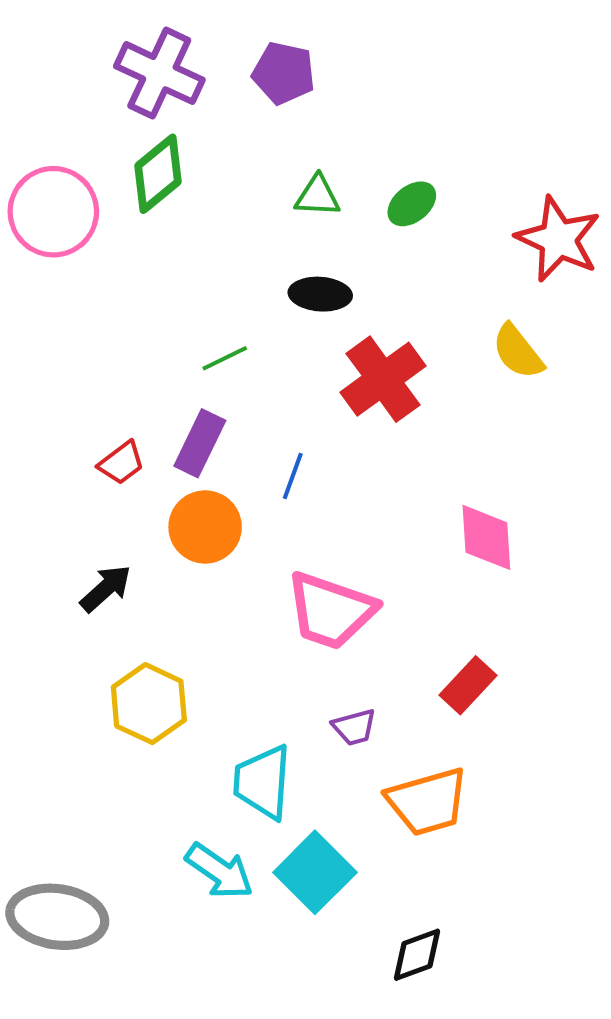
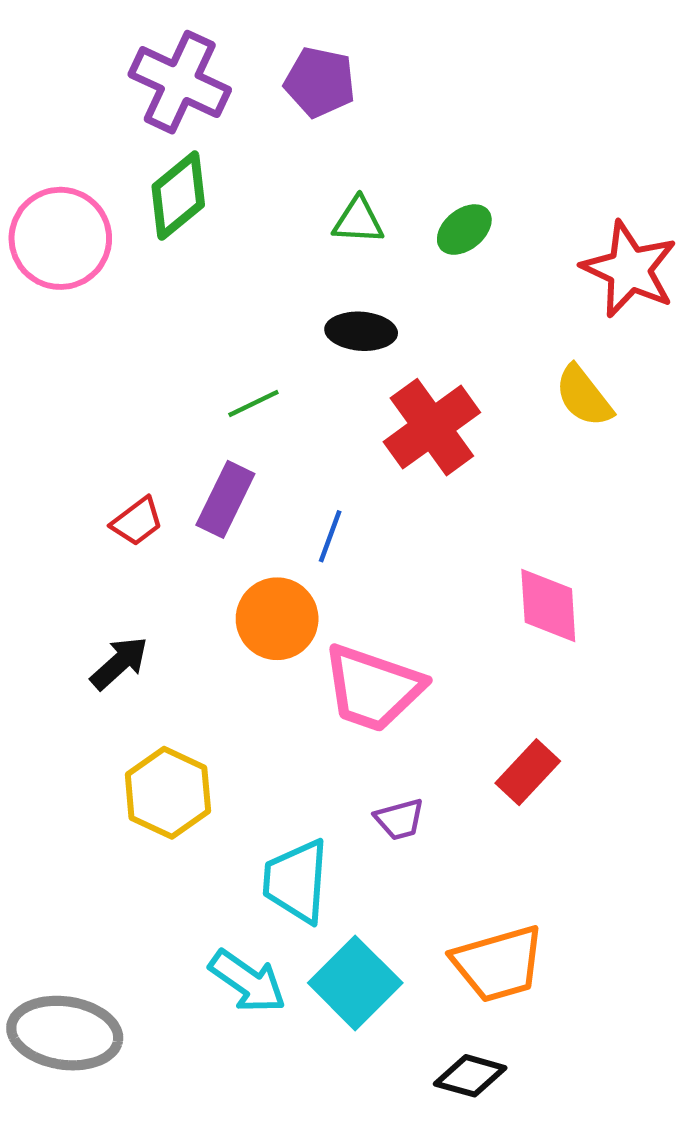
orange circle: (205, 527) -> (277, 619), moved
orange trapezoid: (427, 802) -> (498, 964), moved
black diamond: (417, 955) -> (470, 1076), turned 36

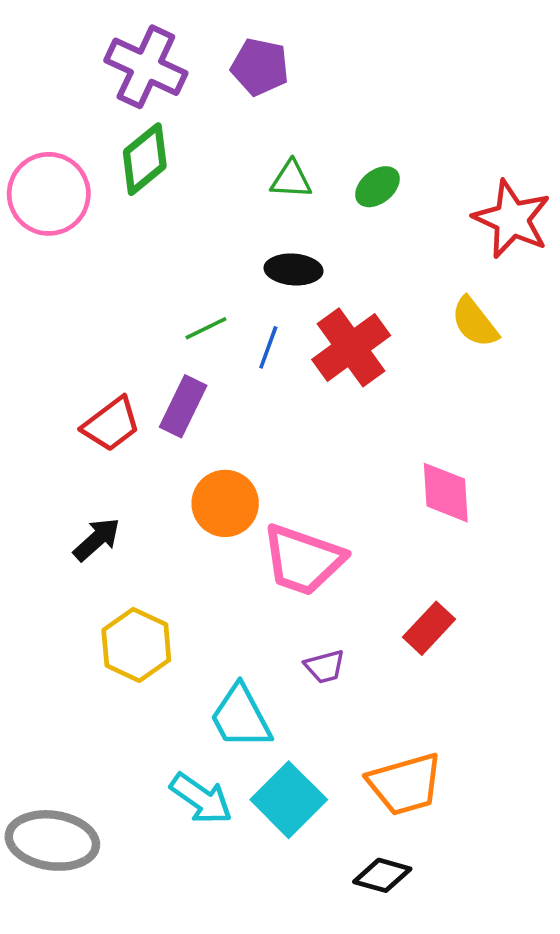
red trapezoid: (137, 521) -> (111, 424), size x1.4
blue line: (330, 536) -> (268, 347), moved
cyan trapezoid: (296, 881) -> (241, 717), turned -32

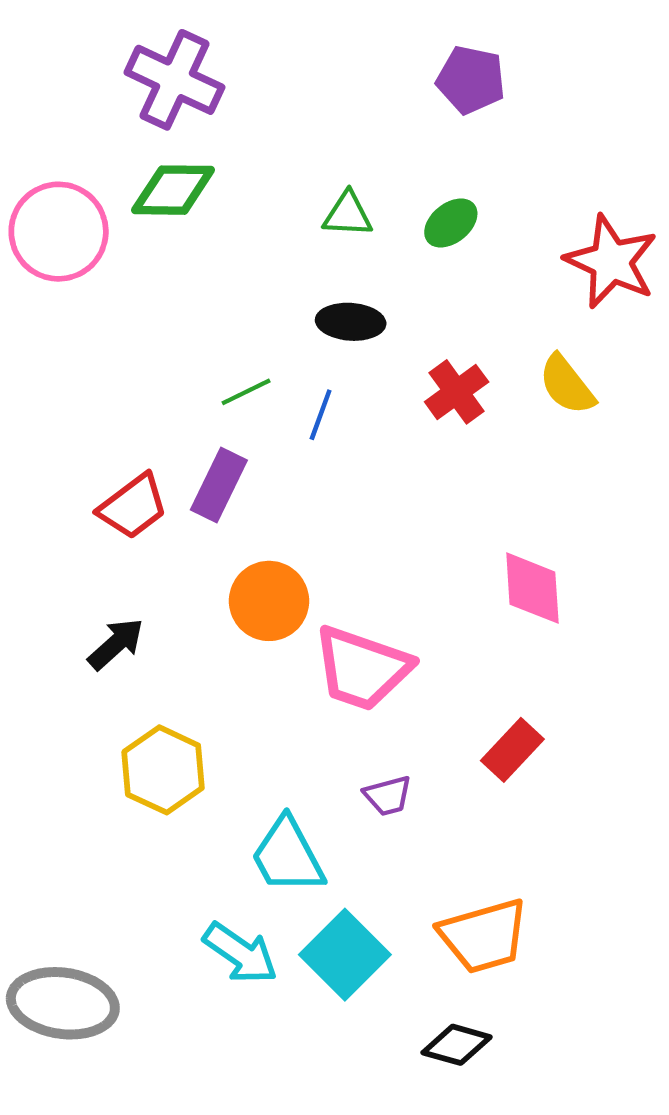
purple pentagon: (260, 67) -> (471, 80), moved
green diamond: (145, 159) -> (173, 190), turned 40
red cross: (351, 347) -> (457, 392), moved, size x0.7

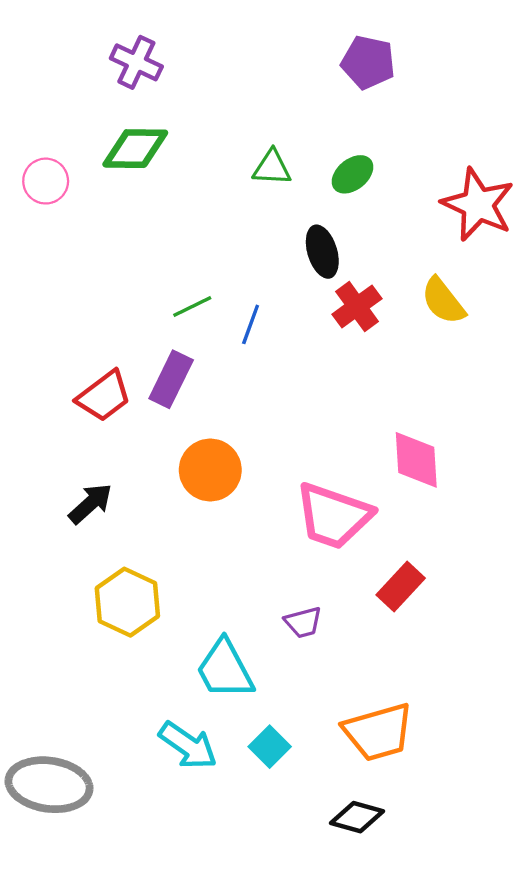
purple cross: (175, 80) -> (136, 62), size x0.7
pink circle: (59, 232) -> (46, 181), size x0.6
black ellipse: (351, 322) -> (322, 252), moved, turned 69
pink trapezoid: (362, 668) -> (333, 516), moved
cyan square: (345, 955) -> (270, 747), size x0.6

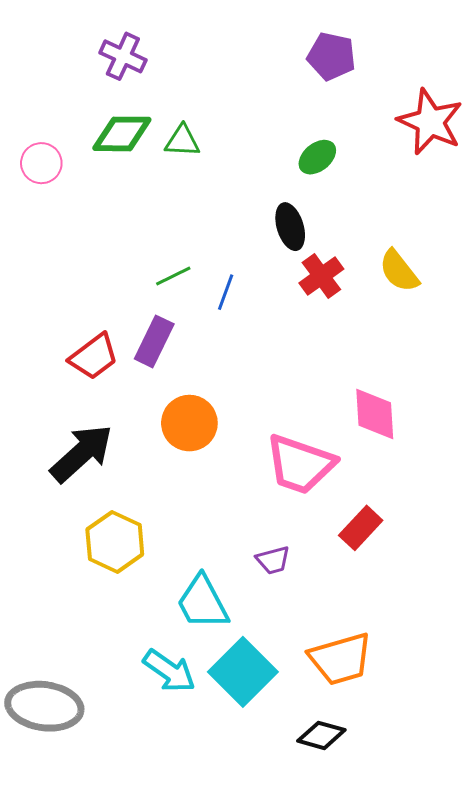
green triangle: (272, 168) -> (182, 141), moved
red star: (478, 205) -> (430, 122), moved
black arrow: (90, 504) -> (82, 453), size x1.6
cyan square: (270, 747) -> (243, 672), size x1.8

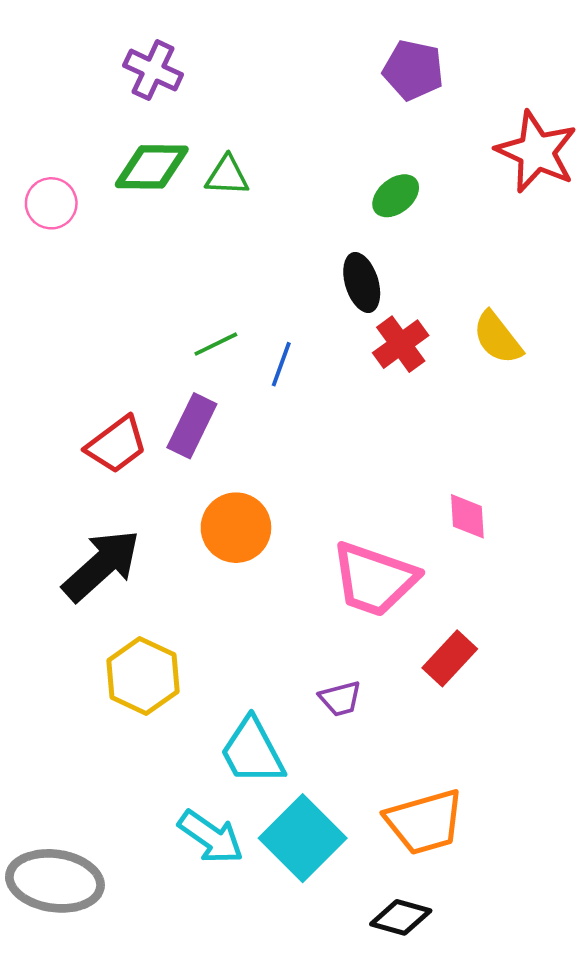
pink diamond: (375, 414) -> (467, 516), size x0.7

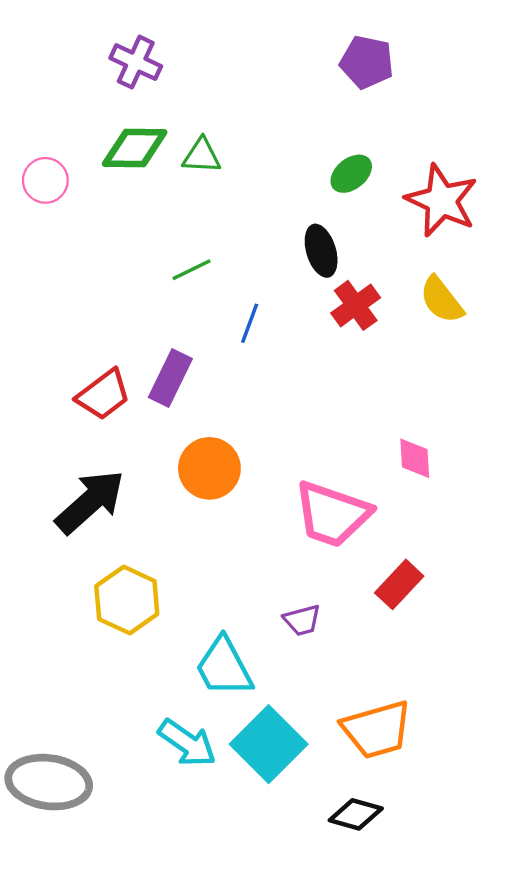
red star: (536, 152) -> (442, 200), moved
green line: (216, 344) -> (192, 270), moved

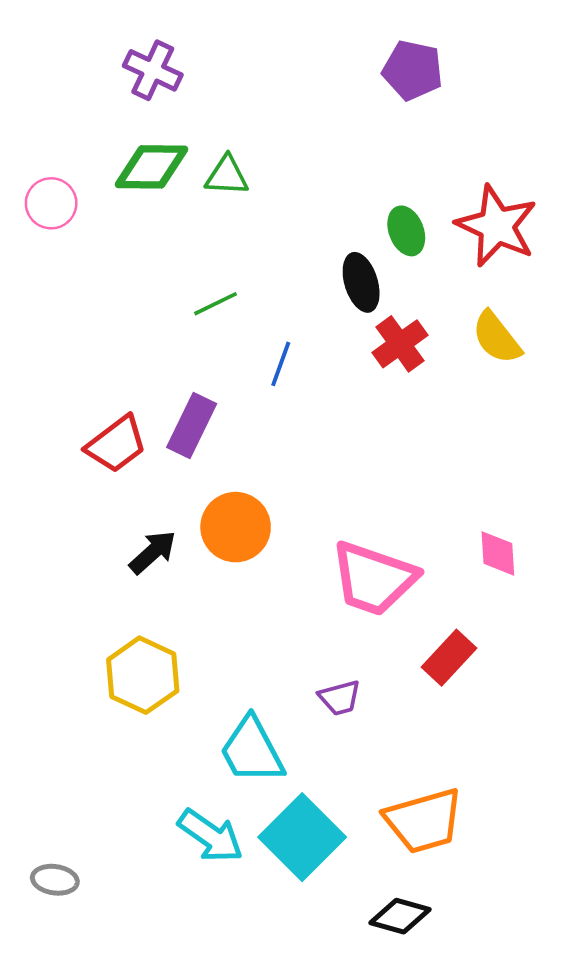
green ellipse: (351, 174) -> (406, 231), moved, turned -72
pink diamond: (415, 458) -> (498, 553), moved
black arrow: (90, 502) -> (153, 552), moved, size x0.6
gray ellipse: (49, 782) -> (55, 880), size x0.5

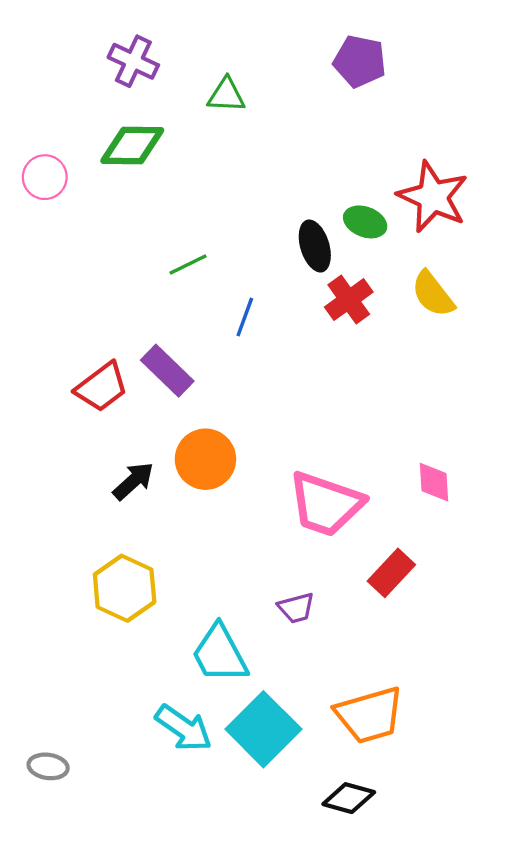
green triangle: (227, 176) -> (226, 95), moved
green ellipse: (406, 231) -> (365, 222), moved, turned -48
purple rectangle: (192, 425) -> (167, 371), turned -72

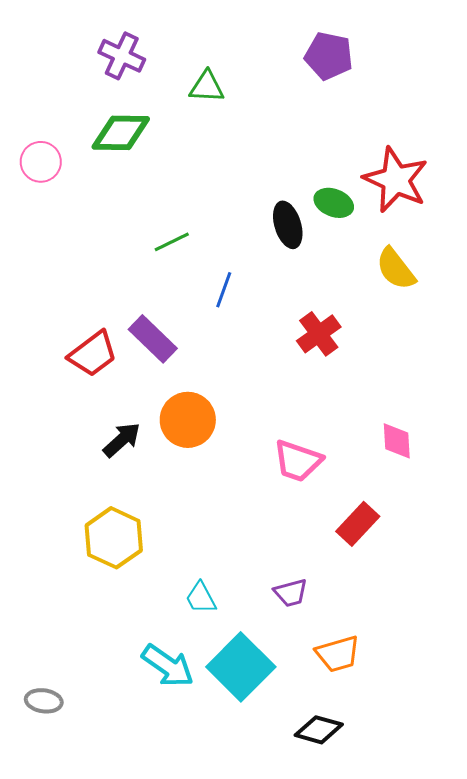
red cross: (349, 300) -> (319, 334), moved
pink trapezoid: (326, 504) -> (298, 461), size x0.7
purple trapezoid: (296, 608) -> (291, 593), moved
cyan trapezoid: (220, 654) -> (201, 598), size x0.6
orange trapezoid: (369, 715) -> (338, 654), size x0.7

